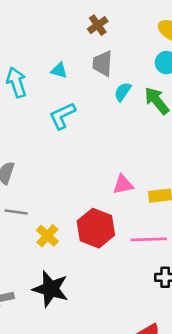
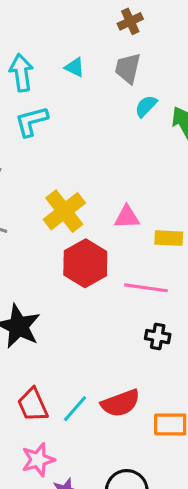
cyan L-shape: (62, 116) -> (31, 121), moved
yellow cross: (47, 236) -> (64, 211), moved, size x1.5

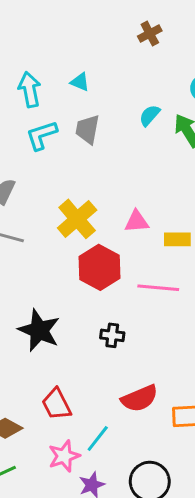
brown cross: (130, 21) -> (150, 34), moved
gray trapezoid: (128, 68) -> (87, 129), moved
black cross: (158, 337) -> (112, 335), moved
cyan line: (75, 409) -> (98, 439), moved

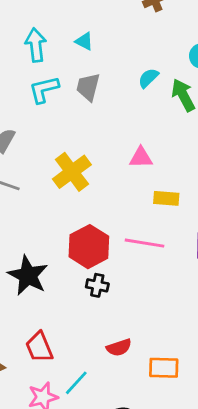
pink triangle: (137, 221) -> (141, 158), moved
red hexagon: (99, 267) -> (89, 247), moved
red semicircle: (140, 398) -> (119, 347), size x0.7

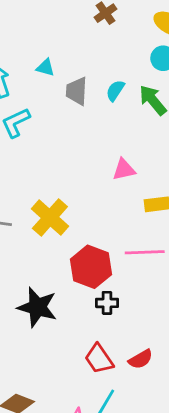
gray trapezoid: (88, 87) -> (77, 91), moved
yellow cross: (72, 172) -> (50, 218), moved
red trapezoid: (39, 347) -> (99, 359), moved

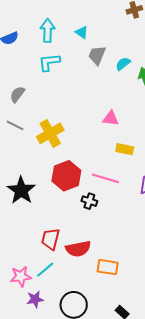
black cross: (107, 303) -> (89, 201), moved
red trapezoid: (99, 359) -> (50, 239), turned 30
red semicircle: (141, 359) -> (78, 249), size x1.4

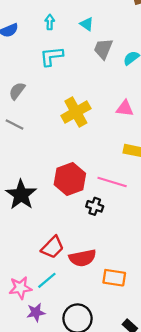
cyan arrow: (48, 31) -> (50, 22), size x0.6
pink triangle: (111, 118) -> (125, 108), moved
yellow cross: (50, 133) -> (76, 112), moved
red trapezoid: (50, 239) -> (53, 247), turned -150

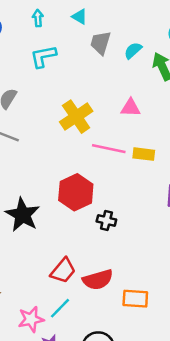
pink line: (112, 182) -> (109, 149), moved

